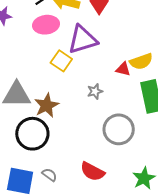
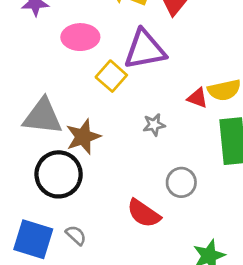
pink ellipse: (46, 25) -> (80, 37), moved
gray circle: (119, 129) -> (181, 182), size x0.7
red semicircle: (92, 172) -> (144, 213), moved

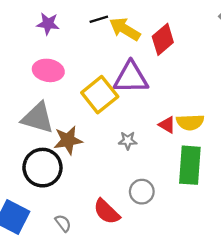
pink ellipse: (80, 37) -> (48, 70), moved
yellow square: (111, 76) -> (100, 95), size x1.4
gray semicircle: (76, 235) -> (63, 223), moved

